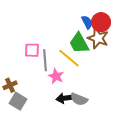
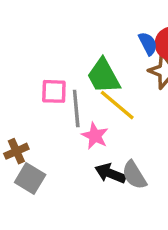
green trapezoid: (79, 43) -> (104, 76), moved
black arrow: (65, 98) -> (110, 173), turned 30
gray semicircle: (79, 99) -> (134, 175), turned 36

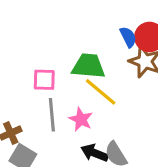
green trapezoid: (104, 76) -> (88, 66), turned 124
gray line: (76, 109) -> (52, 115), moved

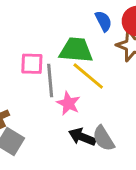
blue semicircle: (128, 37) -> (103, 21), moved
gray line: (52, 115) -> (50, 81), moved

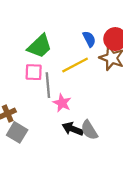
green trapezoid: (76, 50) -> (40, 46), moved, turned 132
yellow line: (88, 76) -> (75, 65), moved, turned -68

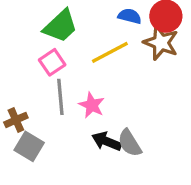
blue semicircle: (89, 39) -> (130, 16), turned -49
pink square: (34, 72) -> (52, 62), turned -36
gray line: (48, 85) -> (60, 97), moved

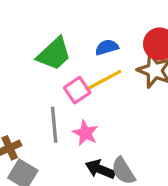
blue semicircle: (130, 16) -> (107, 47), moved, turned -30
pink square: (52, 62) -> (77, 90), moved

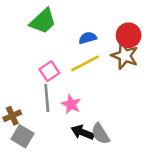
green trapezoid: (54, 54) -> (43, 21), moved
pink square: (77, 90) -> (49, 71), moved

